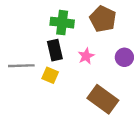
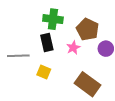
brown pentagon: (103, 19) -> (88, 29), moved
yellow square: (50, 75) -> (44, 72), moved

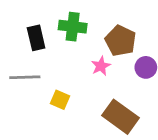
black rectangle: (47, 43) -> (36, 38), moved

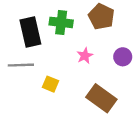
black rectangle: (36, 38) -> (30, 32), size x1.4
brown pentagon: (120, 41) -> (101, 17), moved

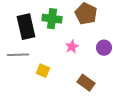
brown rectangle: (101, 98) -> (86, 83), size x0.7

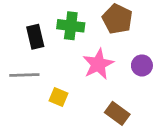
black rectangle: (26, 27) -> (35, 37), size x0.7
pink star: (72, 47) -> (98, 64), size x1.6

